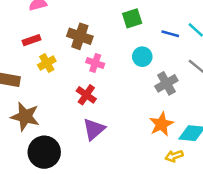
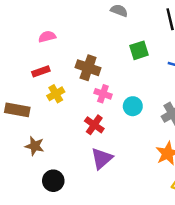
cyan circle: (142, 57) -> (133, 106), moved
brown star: (25, 116) -> (35, 146), size x0.7
black circle: (44, 152) -> (53, 181), size x0.7

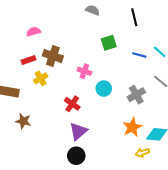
brown cross: (88, 68) -> (53, 56), moved
pink cross: (103, 94) -> (84, 71), moved
black circle: (53, 181) -> (76, 156), moved

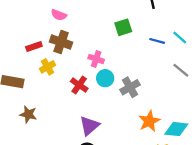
pink semicircle: (34, 32) -> (59, 15), moved, turned -144
cyan circle: (104, 89) -> (105, 78), moved
gray cross: (136, 95) -> (130, 87), moved
red cross: (72, 104) -> (79, 85), moved

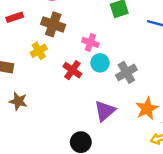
red rectangle: (34, 47) -> (15, 17), moved
purple triangle: (89, 126) -> (105, 111), moved

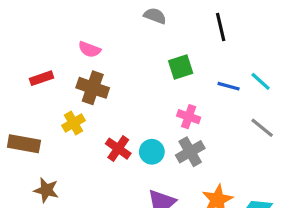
pink cross: (90, 42) -> (189, 117), moved
cyan circle: (100, 63) -> (152, 152), moved

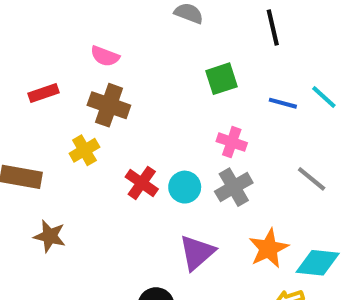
gray line: (262, 128) -> (312, 179), moved

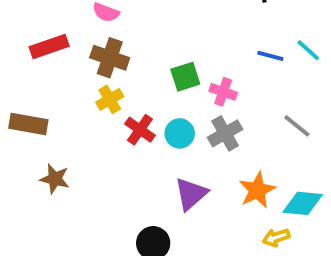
green square: (222, 79) -> (185, 77), moved
red rectangle: (44, 93) -> (49, 46), size x1.4
yellow cross: (84, 150) -> (110, 99), moved

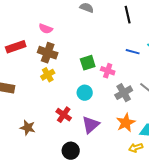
red cross: (140, 130) -> (64, 115), moved
gray cross: (225, 133) -> (124, 93), moved
brown star: (55, 179) -> (28, 128), moved

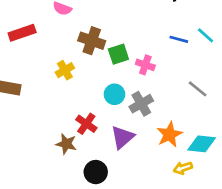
brown cross: (48, 53) -> (92, 41), moved
gray cross: (124, 93) -> (141, 104), moved
brown star: (28, 128) -> (66, 144), moved

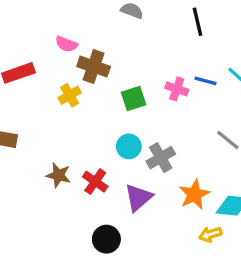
brown cross: (92, 41) -> (94, 67), moved
pink cross: (145, 65) -> (177, 89), moved
yellow cross: (65, 70) -> (70, 95), moved
brown star: (66, 144) -> (58, 175), moved

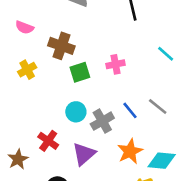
brown cross: (94, 67) -> (61, 46), moved
blue line: (205, 81) -> (130, 110), moved, turned 36
pink cross: (177, 89) -> (115, 64), turned -30
brown star: (58, 175) -> (18, 159), moved, turned 30

